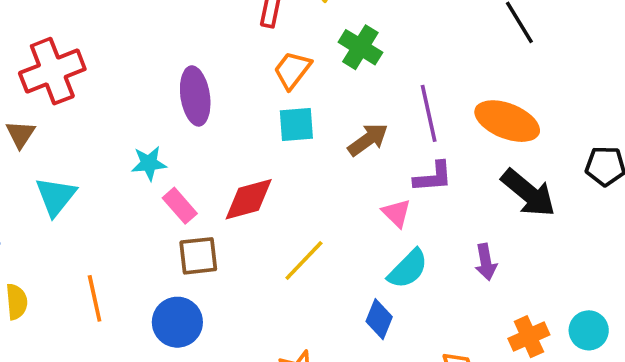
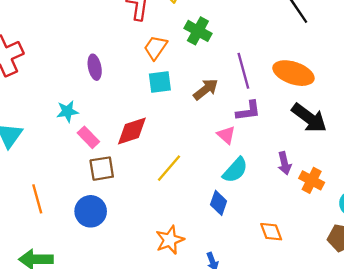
purple ellipse: (195, 96) -> (95, 67), size x0.7
orange cross: (529, 337) -> (312, 180), moved, turned -35

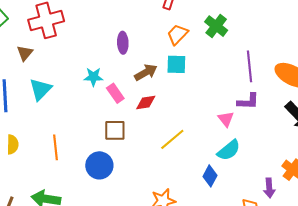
brown arrow: (206, 89) -> (146, 72), moved
red diamond: (132, 131) -> (146, 102), size x0.7
pink rectangle: (88, 137) -> (115, 93), moved
purple arrow: (284, 163) -> (269, 188), moved

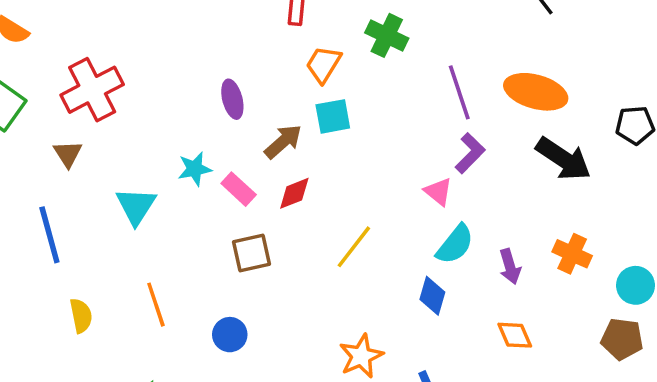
cyan triangle: (40, 89) -> (136, 206), moved
purple L-shape: (248, 101) -> (470, 153), turned -35
blue circle: (99, 165) -> (230, 335), moved, size x0.7
purple arrow: (269, 188) -> (510, 267), moved

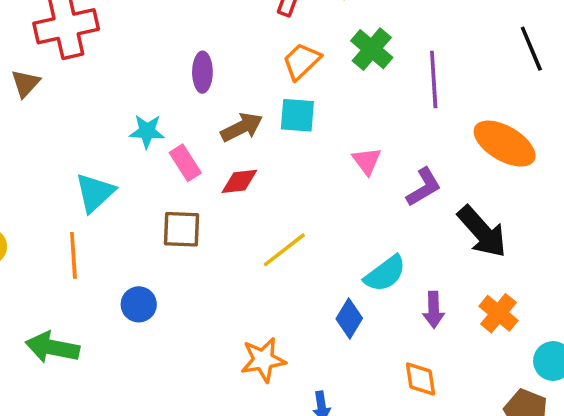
purple line: (459, 92) -> (434, 80), moved
black arrow: (563, 159) -> (482, 232), moved
pink triangle: (438, 192) -> (367, 161), moved
cyan triangle: (136, 206) -> (95, 193), moved

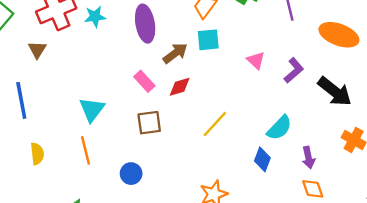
purple ellipse: (202, 72) -> (145, 24), size x1.5
cyan star: (147, 131) -> (95, 17), moved
purple arrow: (434, 310) -> (308, 158), moved

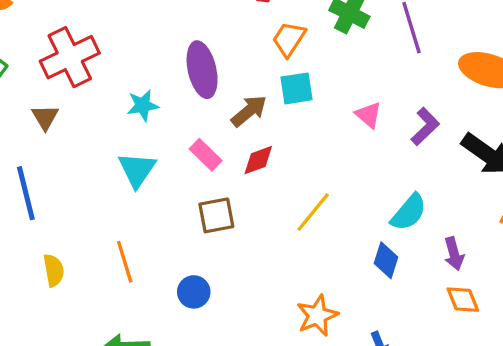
cyan star: (95, 17) -> (143, 105), moved
cyan triangle: (92, 109) -> (137, 170), moved

